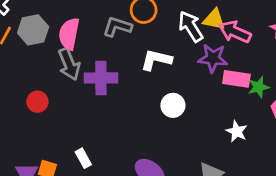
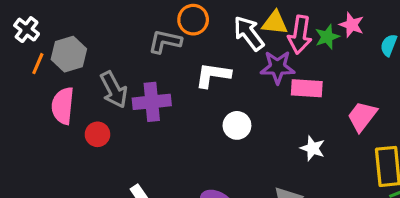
pink arrow: (235, 32) -> (300, 35), turned -100
pink semicircle: (69, 34) -> (63, 106), moved
green star: (259, 87) -> (327, 37), moved
red circle: (37, 102) -> (97, 134), moved

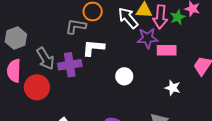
white L-shape: (213, 75) -> (93, 48), moved
red circle: (97, 134) -> (37, 87), size x1.6

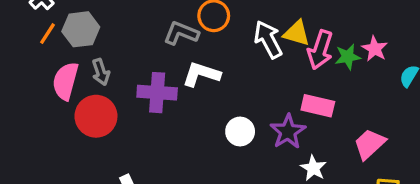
purple star: (148, 38) -> (288, 132), moved, turned 30
gray arrow: (45, 59) -> (101, 72), moved, size x0.7

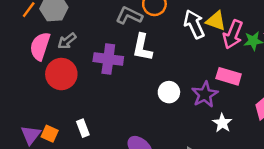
gray arrow: (101, 72) -> (67, 41), turned 66
white L-shape: (201, 74) -> (142, 47), turned -100

